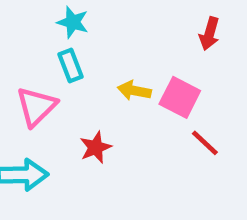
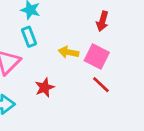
red arrow: (209, 34) -> (102, 21), moved
red line: (205, 143) -> (101, 85), moved

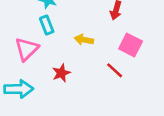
pink square: (97, 56) -> (131, 45), moved

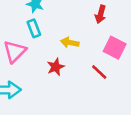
red star: (61, 73) -> (56, 67), moved

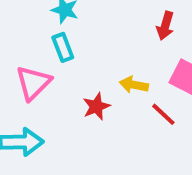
yellow arrow: (70, 42) -> (134, 85), moved

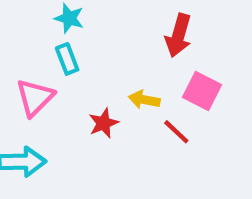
red arrow: (165, 26) -> (178, 35), size x1.4

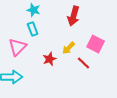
red arrow: (178, 35) -> (74, 16), moved
yellow arrow: (144, 100) -> (69, 48), turned -56

